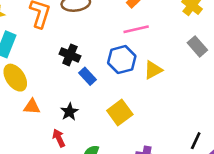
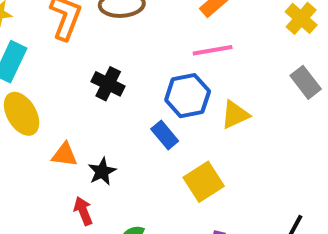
blue rectangle: (87, 76) -> (165, 135), moved
orange triangle: (32, 107) -> (65, 155), moved
yellow square: (120, 112) -> (204, 182), moved

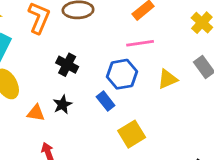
yellow triangle: (235, 115) -> (167, 79), moved
black star: (102, 172) -> (63, 105), moved

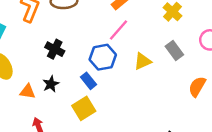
pink line: (140, 43) -> (118, 30), turned -40
yellow square: (132, 134) -> (84, 108), moved

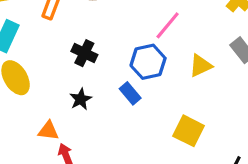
orange triangle: (28, 92) -> (48, 131), moved
yellow square: (84, 108) -> (189, 131), moved, turned -30

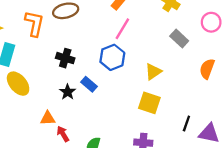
yellow triangle: (201, 66) -> (153, 72), moved
blue rectangle: (130, 93) -> (89, 84), moved

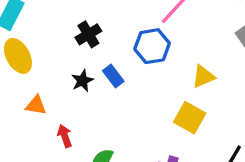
black cross: (65, 58) -> (88, 34), turned 30
orange triangle: (48, 118) -> (36, 105), moved

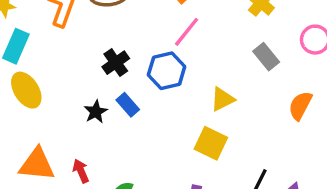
black cross: (88, 34) -> (116, 63), moved
orange triangle: (36, 105) -> (37, 164), moved, size x1.6

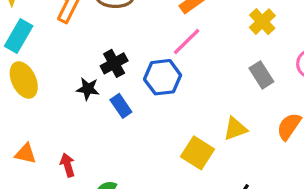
yellow triangle: (222, 99) -> (235, 129), moved
black star: (96, 112) -> (88, 89), moved, turned 30
orange triangle: (37, 164) -> (25, 154), size x0.6

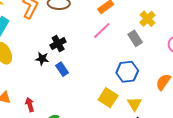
gray rectangle: (261, 75) -> (135, 38), moved
blue hexagon: (163, 77) -> (127, 72), moved
yellow triangle: (235, 129) -> (135, 104), moved, turned -42

